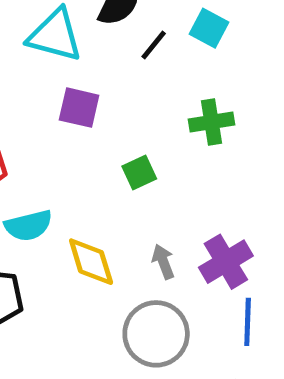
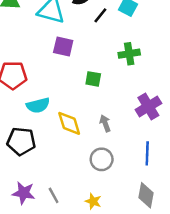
green square: (139, 173) -> (93, 79), turned 35
purple cross: (226, 262) -> (148, 107), moved
gray circle: (156, 334) -> (102, 159), size x0.7

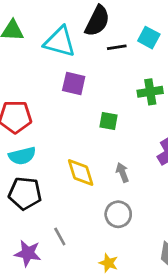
black line: (100, 15) -> (117, 47), turned 42
cyan semicircle: (38, 105) -> (22, 156), moved
gray line: (54, 195) -> (60, 237), moved

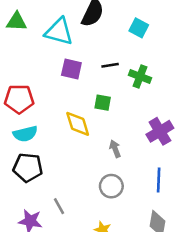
black line: (117, 47) -> (110, 65), moved
green cross: (150, 92) -> (140, 76), turned 30
yellow diamond: (81, 173) -> (78, 124), moved

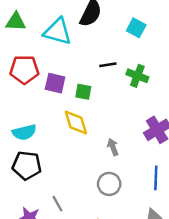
purple square: (71, 69) -> (55, 83), moved
red pentagon: (19, 99) -> (24, 70), moved
green square: (103, 103) -> (83, 92), moved

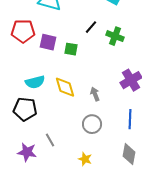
black line: (108, 65) -> (91, 27), turned -40
yellow diamond: (76, 122) -> (65, 87), moved
cyan semicircle: (24, 132) -> (35, 82), moved

